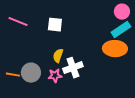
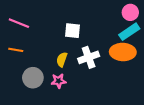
white square: (55, 25) -> (72, 31), moved
white cross: (73, 68) -> (89, 57), moved
orange line: (13, 75) -> (16, 50), moved

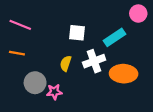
cyan rectangle: (129, 32) -> (114, 37), moved
orange ellipse: (123, 52) -> (124, 74), moved
pink star: (59, 81) -> (54, 92), moved

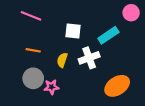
pink line: (20, 25) -> (31, 16), moved
orange line: (17, 53) -> (33, 50), moved
orange ellipse: (124, 74) -> (117, 86), moved, turned -35

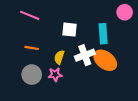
cyan rectangle: (108, 35) -> (103, 34), turned -60
orange ellipse: (117, 86) -> (105, 60), moved, turned 70
pink star: (51, 87) -> (55, 75), moved

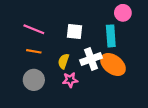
pink circle: (125, 12) -> (123, 13), moved
pink line: (30, 15) -> (34, 29), moved
pink star: (55, 75) -> (70, 80), moved

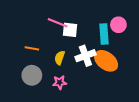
pink circle: (123, 13) -> (118, 25), moved
pink line: (34, 29) -> (58, 23), moved
pink star: (70, 80) -> (60, 82), moved

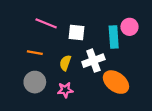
pink line: (58, 23) -> (46, 23), moved
orange ellipse: (106, 61) -> (116, 82), moved

